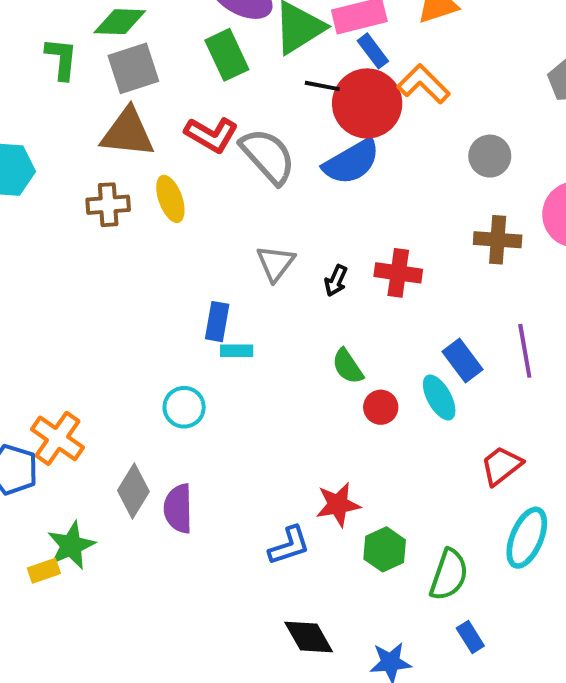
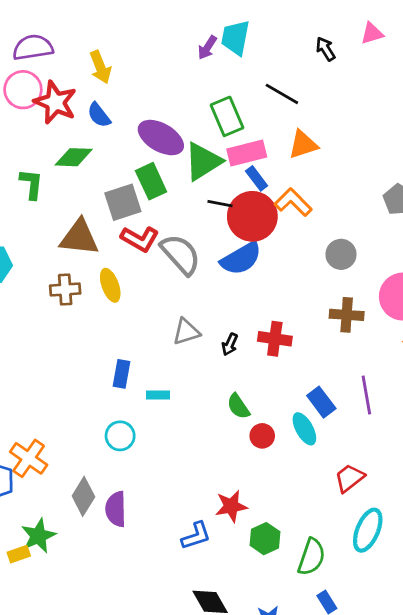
gray square: (133, 68) -> (123, 202), moved
gray triangle: (276, 263) -> (186, 332), turned 36
blue rectangle: (217, 322) -> (121, 374), moved

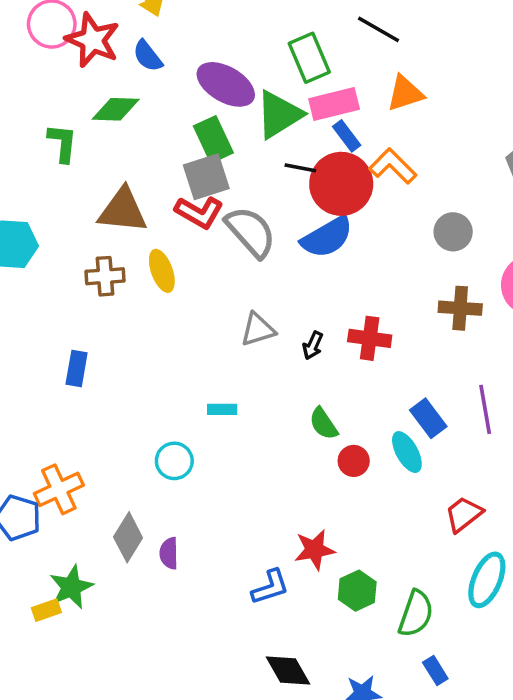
gray square: (123, 202) -> (206, 177), moved
blue rectangle: (121, 374) -> (77, 369), moved
orange cross: (29, 458) -> (59, 489), turned 30
purple semicircle: (116, 509) -> (169, 553), size x0.7

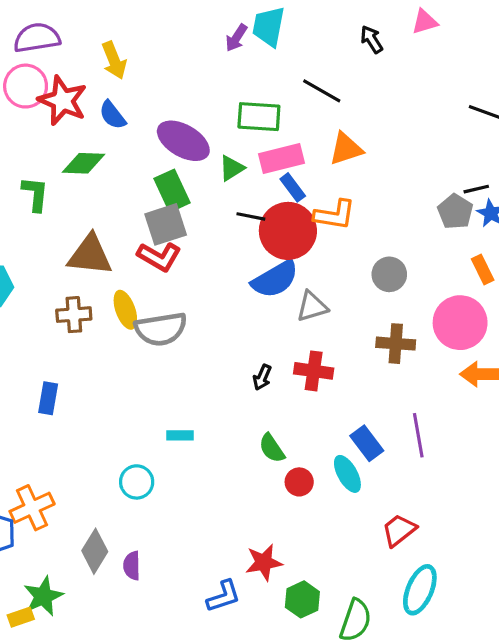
green rectangle: (309, 58) -> (259, 117), turned -63
green triangle: (279, 115) -> (232, 168), size x0.6
orange L-shape: (393, 166) -> (335, 215), turned 144
gray semicircle: (251, 232) -> (161, 329), moved, turned 123
gray triangle: (258, 329) -> (312, 307), moved

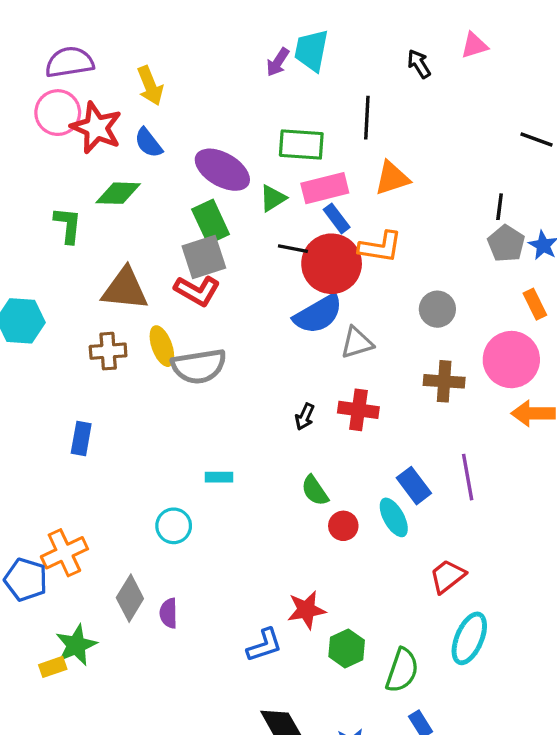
black line: (322, 91) -> (367, 118), turned 63
black line: (476, 189) -> (500, 207), moved, turned -70

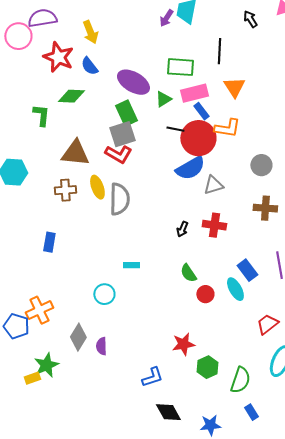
pink circle: (58, 113) -> (18, 36), moved
orange triangle: (392, 178) -> (234, 87), turned -45
gray semicircle: (199, 366) -> (119, 199), turned -80
blue L-shape: (264, 645) -> (152, 377), moved

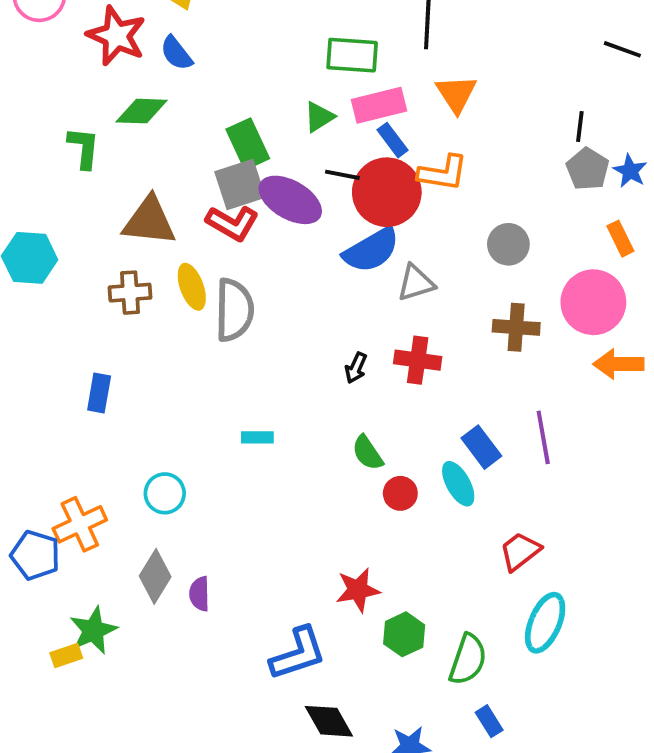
purple ellipse: (133, 82) -> (290, 200), moved
cyan circle: (104, 294) -> (165, 493), moved
blue L-shape: (152, 377) -> (298, 654), size x1.4

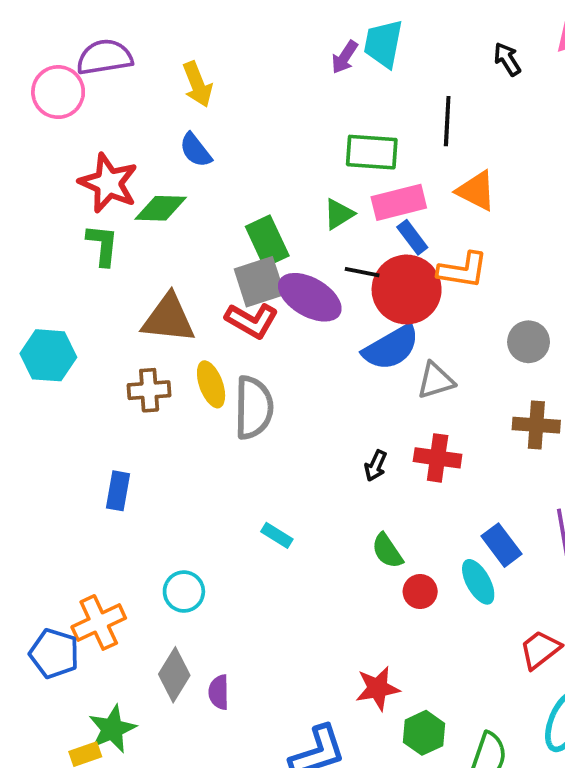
red star: (116, 36) -> (108, 183), moved
orange triangle: (456, 94) -> (476, 191), turned -30
cyan rectangle: (257, 437) -> (277, 535), turned 32

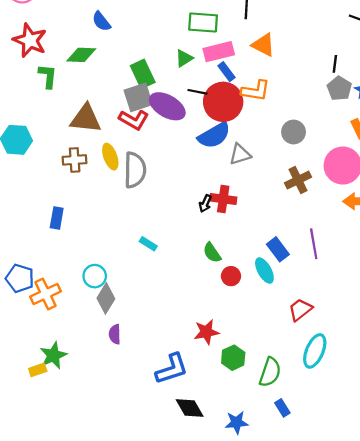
red star: (108, 183) -> (30, 40), moved
brown cross: (536, 425) -> (298, 180), turned -30
red cross: (438, 458) -> (223, 199), moved
blue pentagon: (54, 653) -> (20, 278), moved
gray diamond: (174, 675) -> (106, 298), moved

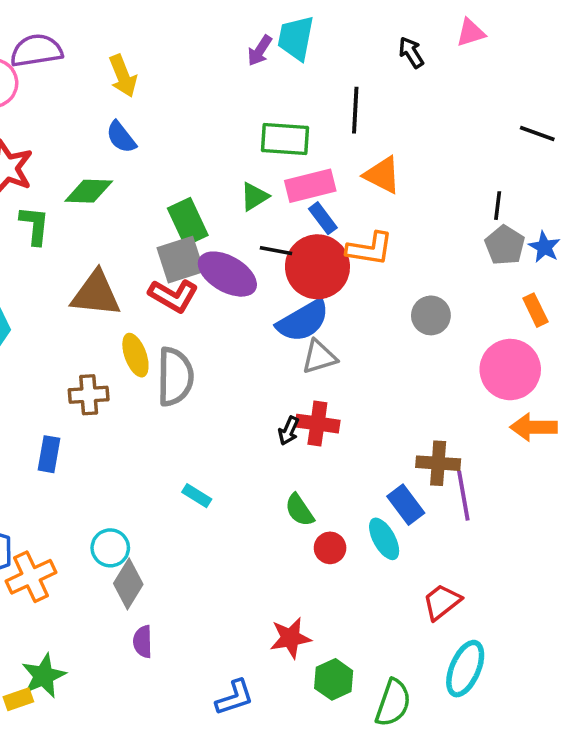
gray triangle: (240, 154) -> (319, 357), moved
brown cross: (75, 160) -> (89, 395), moved
brown cross: (298, 180) -> (438, 463), moved, turned 30
blue L-shape: (172, 369) -> (235, 697), size x0.7

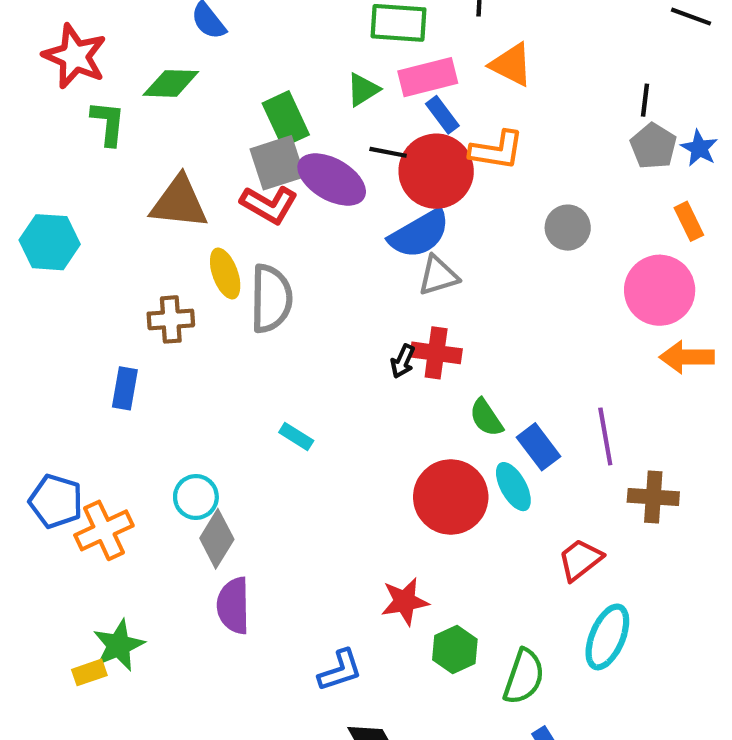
brown cross: (438, 463) -> (653, 497), moved
green semicircle: (299, 510) -> (486, 418), moved
red circle: (330, 548) -> (451, 497), size x2.0
purple semicircle: (143, 642) -> (233, 606), size x1.5

